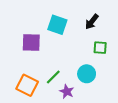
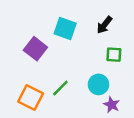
purple square: (31, 42) -> (35, 49), turned 36
purple star: (67, 92) -> (112, 105), moved

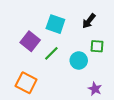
cyan circle: (98, 84) -> (79, 60), moved
green line: (60, 88) -> (51, 53), moved

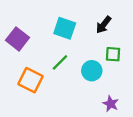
purple square: (30, 41) -> (18, 39), moved
orange square: (26, 83) -> (30, 80), moved

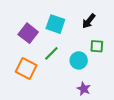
purple square: (18, 39) -> (28, 33), moved
purple star: (111, 104) -> (84, 89), moved

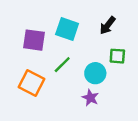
purple square: (28, 33) -> (34, 40), turned -30
purple star: (84, 89) -> (90, 98), moved

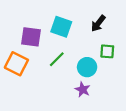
orange square: (32, 83) -> (16, 64), moved

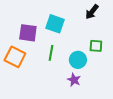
black arrow: (98, 23) -> (92, 12), moved
green line: (57, 59) -> (51, 53), turned -35

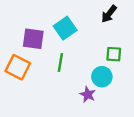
cyan square: (55, 24) -> (65, 28), turned 36
cyan circle: (78, 60) -> (102, 77), moved

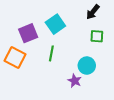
purple square: (33, 39) -> (28, 33), turned -30
green square: (114, 54) -> (97, 36), moved

